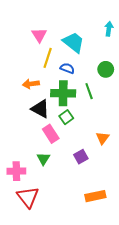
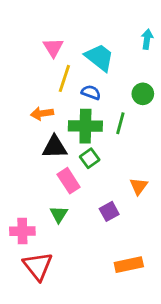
green line: (89, 91) -> (120, 123), turned 35
black triangle: (40, 109) -> (55, 147), turned -30

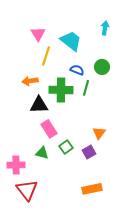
blue semicircle: (91, 92) -> (77, 70), moved
green square: (90, 158) -> (66, 147), moved
purple square: (109, 211) -> (89, 152), moved
green triangle: (59, 214) -> (42, 153), turned -48

